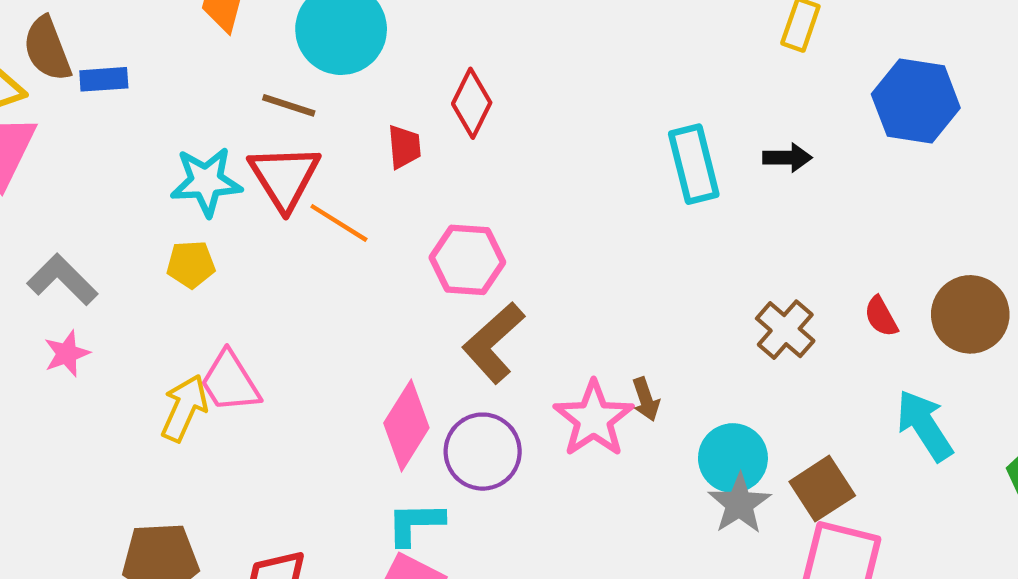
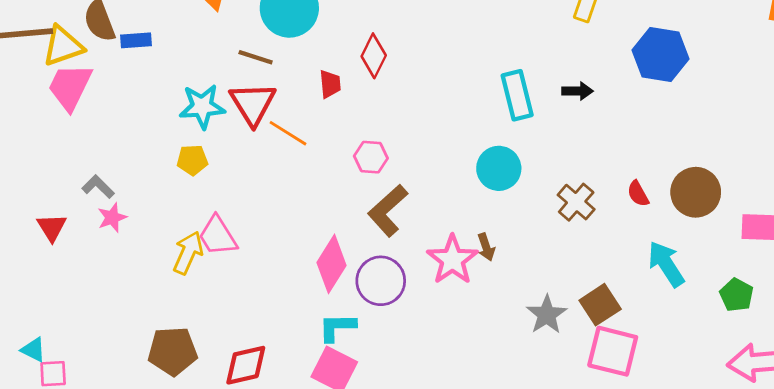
pink hexagon: (467, 260) -> (371, 157), size x0.7
gray L-shape: (62, 280) -> (98, 187), moved, size x0.7
cyan circle: (733, 458) -> (499, 168), moved

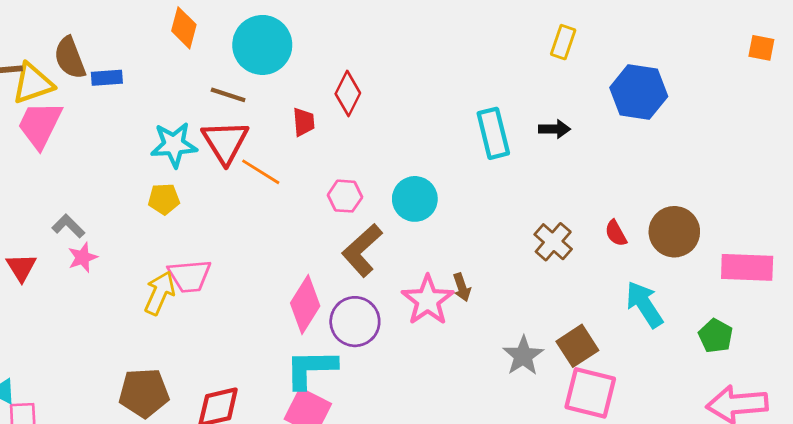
cyan circle: (499, 168) -> (415, 199), moved
pink trapezoid: (218, 236) -> (190, 276), turned -63
cyan L-shape: (337, 327) -> (311, 369), size x1.4

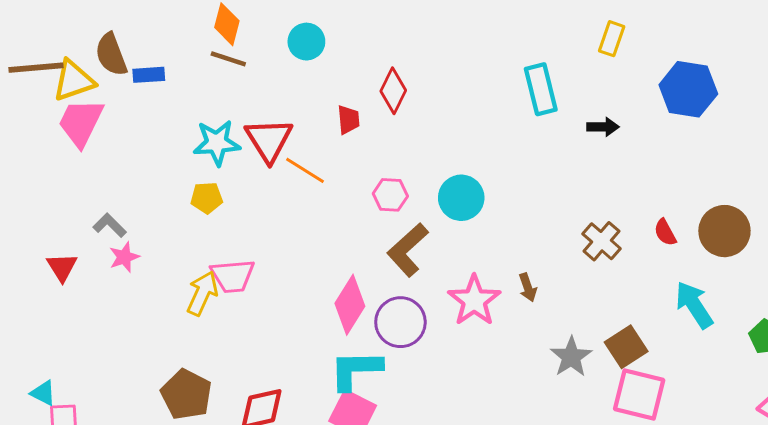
cyan circle: (262, 45) -> (306, 42), size x0.6
brown line: (228, 95) -> (228, 59), moved
cyan rectangle: (493, 133) -> (541, 89), moved
brown arrow: (462, 287) -> (528, 287), moved
brown pentagon: (144, 393) -> (186, 394), turned 30

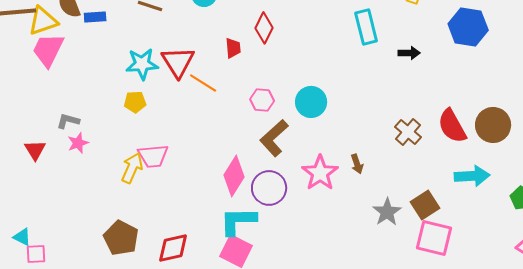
gray L-shape: (110, 225) -> (68, 121), turned -30
red semicircle: (665, 232) -> (452, 126), size x1.8
cyan arrow: (694, 305) -> (472, 176), turned 120

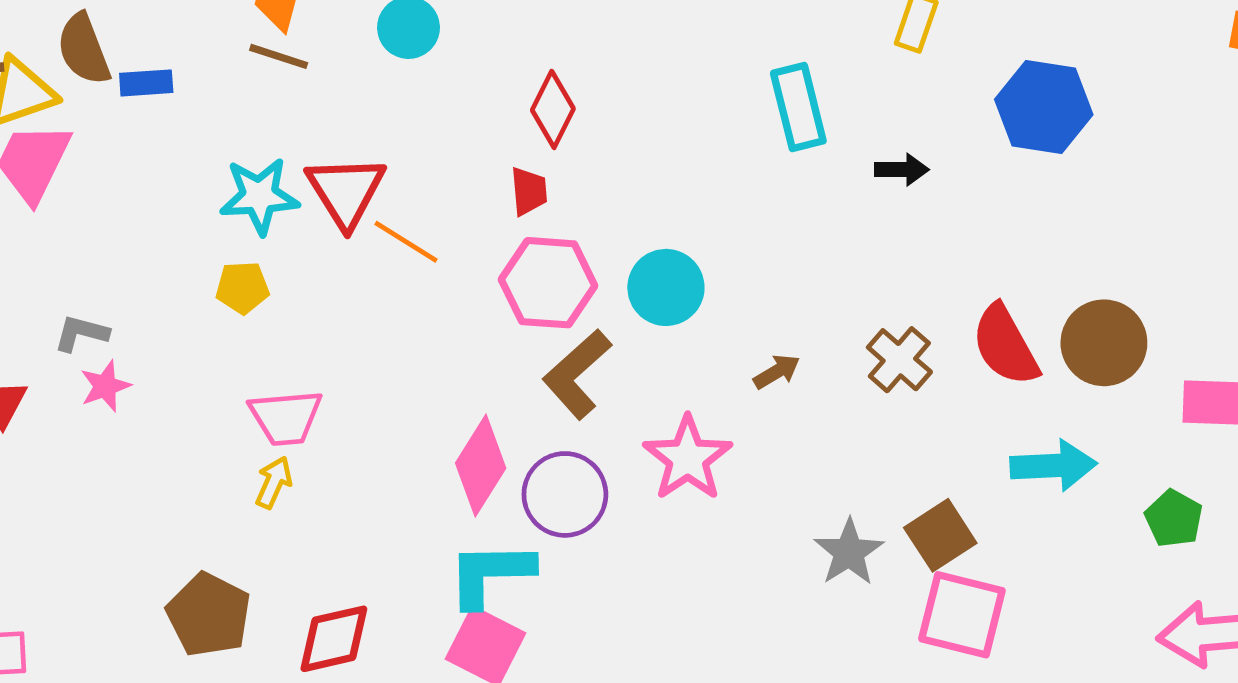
red trapezoid: (233, 48) -> (529, 191), moved
pink hexagon: (262, 100) -> (548, 283), size x1.6
brown arrow: (357, 164) -> (777, 372), moved, turned -102
yellow arrow: (132, 168) -> (274, 482), moved, size x0.7

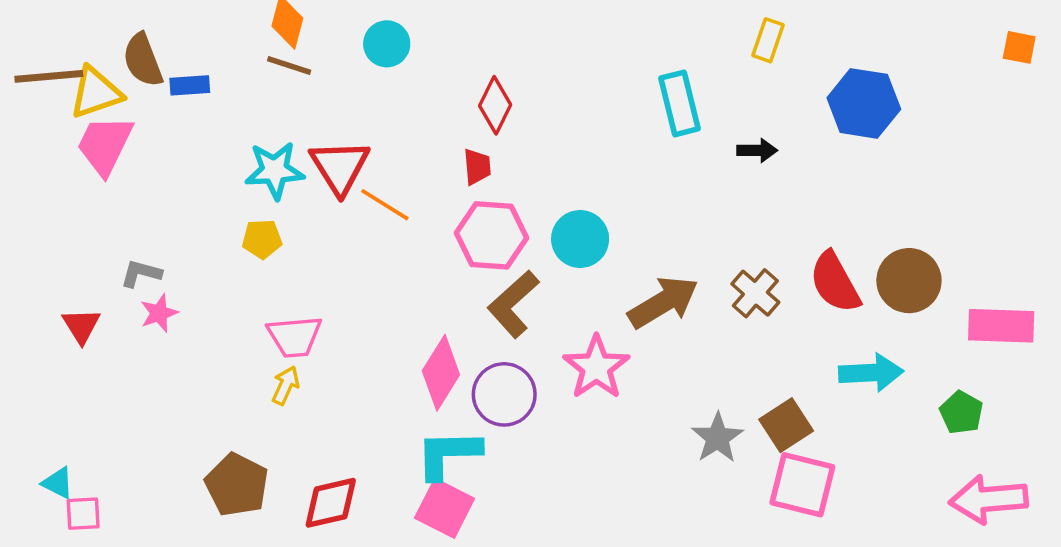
brown arrow: (777, 372) -> (663, 302), size x2.0

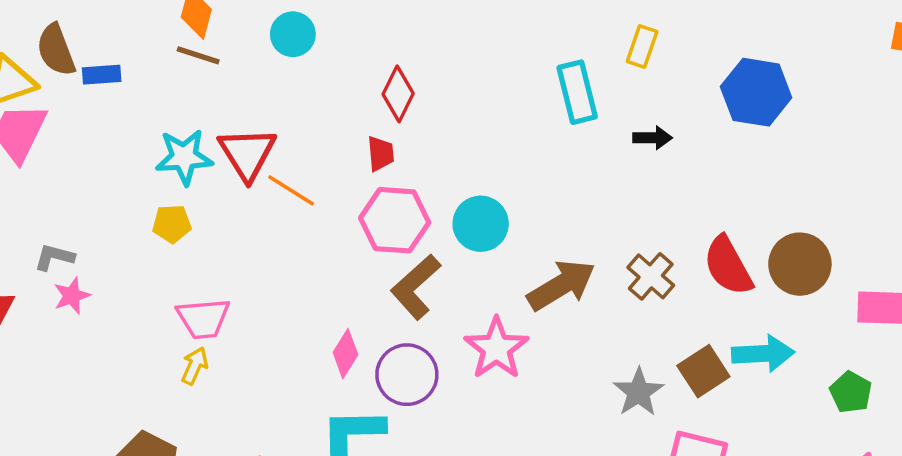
yellow rectangle: (768, 40) -> (642, 47), moved
pink diamond: (441, 373) -> (345, 354), size x0.7
brown square: (786, 425) -> (703, 371), moved
gray star: (717, 438) -> (639, 392), moved

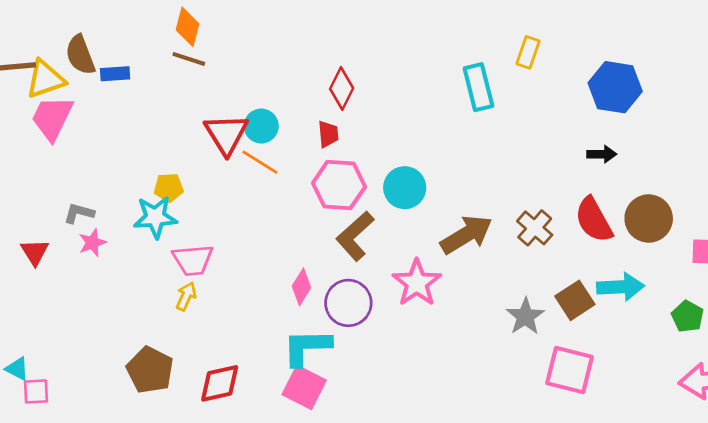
cyan circle: (293, 34) -> (261, 126), moved
black arrow: (653, 138) -> (602, 154), moved
cyan star: (184, 157) -> (155, 217), moved

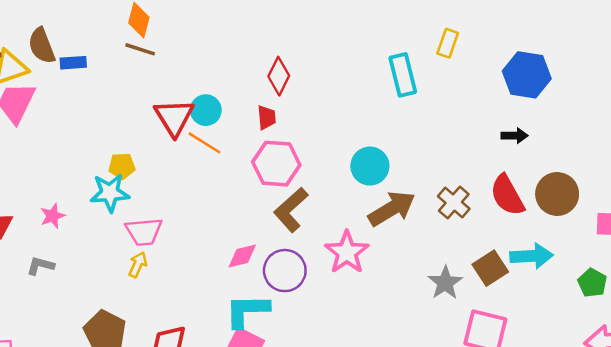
cyan circle: (405, 188) -> (370, 166), moved
gray L-shape: (79, 213) -> (40, 266), moved
pink diamond: (301, 287) -> (242, 256), turned 44

